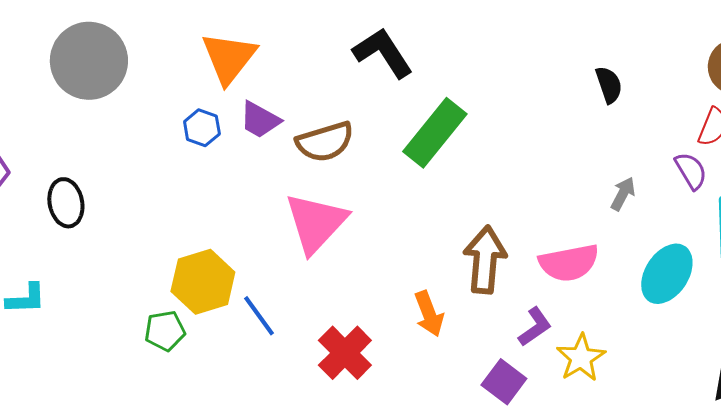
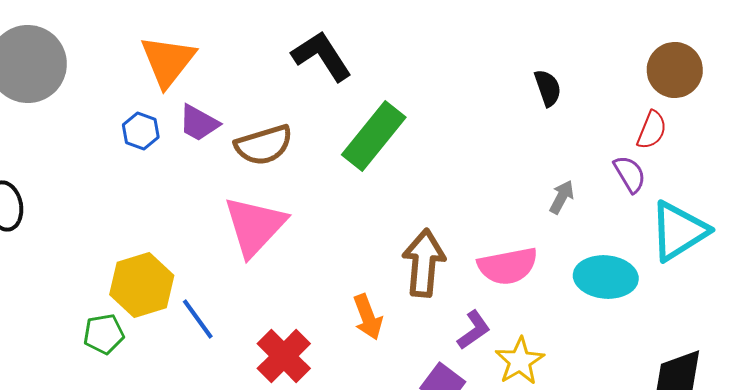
cyan ellipse: (667, 274) -> (606, 277), turned 62

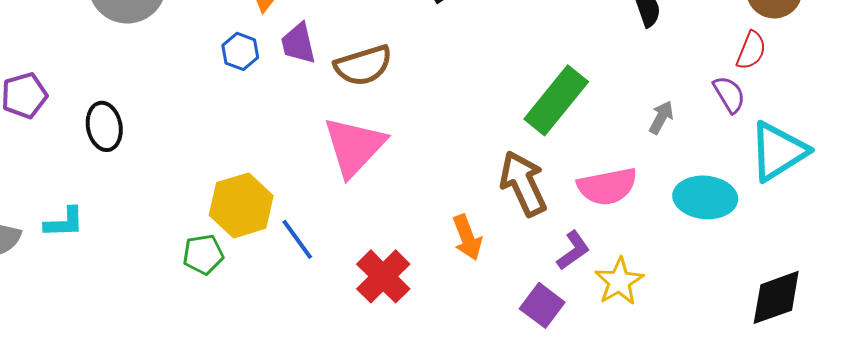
purple trapezoid: (199, 123) -> (298, 43), turned 48
green rectangle: (374, 136) -> (556, 100), moved
brown arrow: (424, 263) -> (523, 183), turned -30

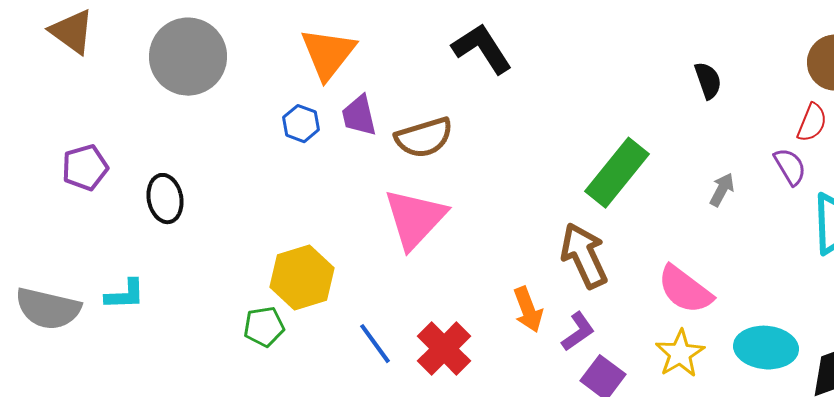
pink semicircle: (607, 186) -> (685, 290), moved, turned 48
cyan ellipse: (705, 197) -> (766, 348), moved
blue line: (297, 239) -> (375, 344), moved
purple L-shape: (573, 250) -> (578, 332), moved

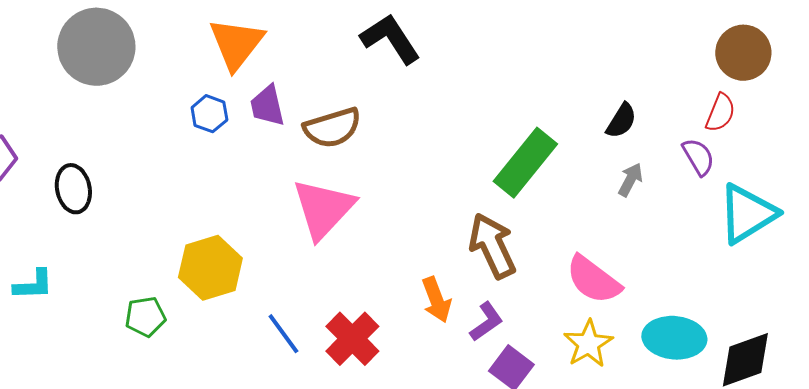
black semicircle: (708, 81) -> (621, 121), moved, turned 51
green pentagon: (264, 327) -> (145, 317), moved

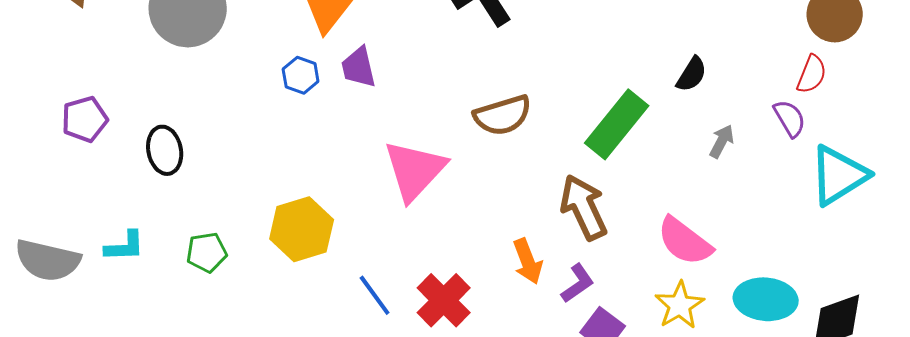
black semicircle: (621, 121) -> (692, 74), moved
brown semicircle: (332, 128) -> (503, 115), moved
green pentagon: (145, 317) -> (207, 252), moved

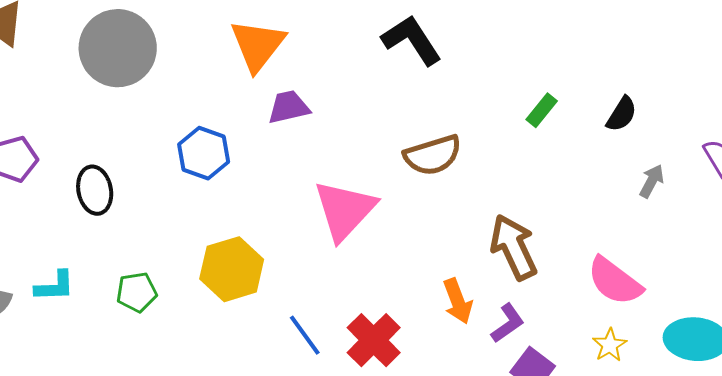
purple trapezoid: (359, 67) -> (289, 107), turned 90
blue hexagon: (301, 75) -> (204, 153), moved, size x1.4
green rectangle: (617, 124) -> (542, 110), moved, size x0.5
yellow star: (680, 305) -> (610, 345), size x0.7

